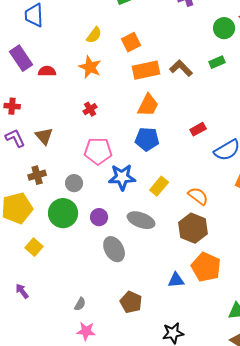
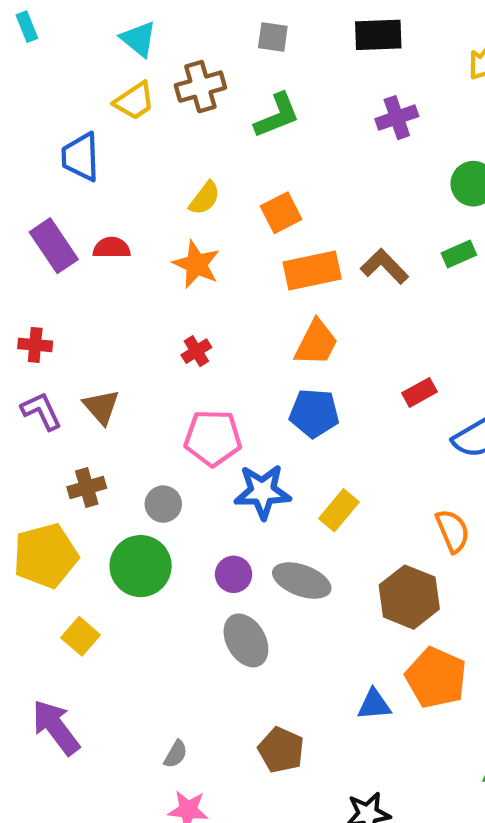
red semicircle: (47, 71) -> (112, 248), moved
orange semicircle: (198, 196) -> (453, 531), moved, turned 30
purple circle: (99, 217) -> (234, 574), moved
purple arrow: (22, 291) -> (56, 727), size x1.8

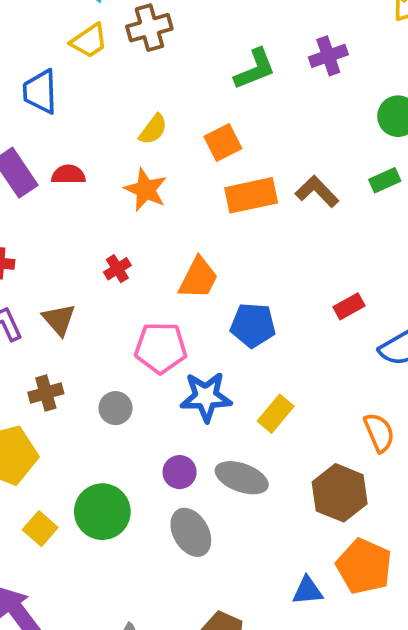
green L-shape: (277, 115) -> (255, 69), moved
orange trapezoid: (316, 343) -> (198, 278), moved
red cross: (196, 351) -> (117, 269), moved
green circle: (141, 566) -> (102, 512), moved

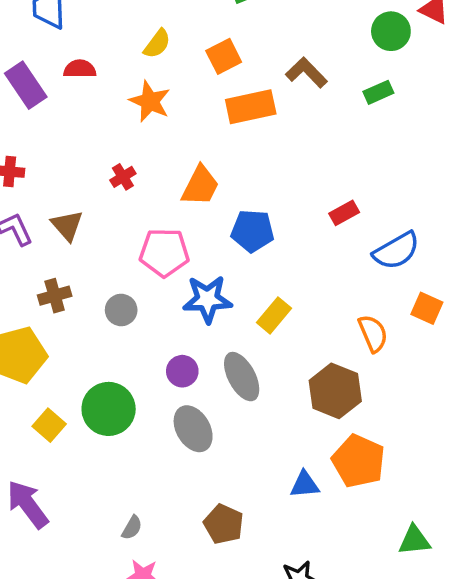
red semicircle: (68, 175) -> (80, 69), moved
brown L-shape: (317, 192) -> (306, 73), moved
gray ellipse: (242, 478) -> (242, 377), turned 42

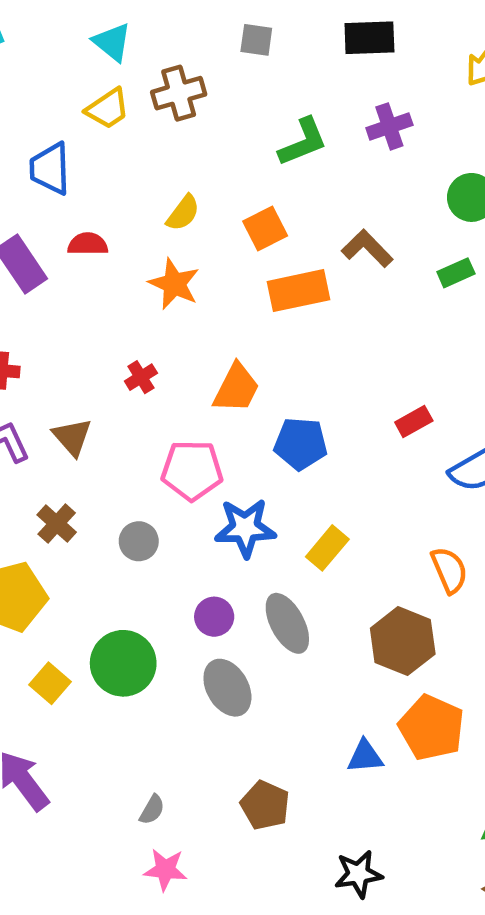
brown cross: (55, 296) -> (57, 524), turned -32

